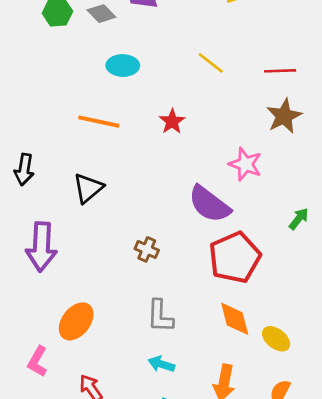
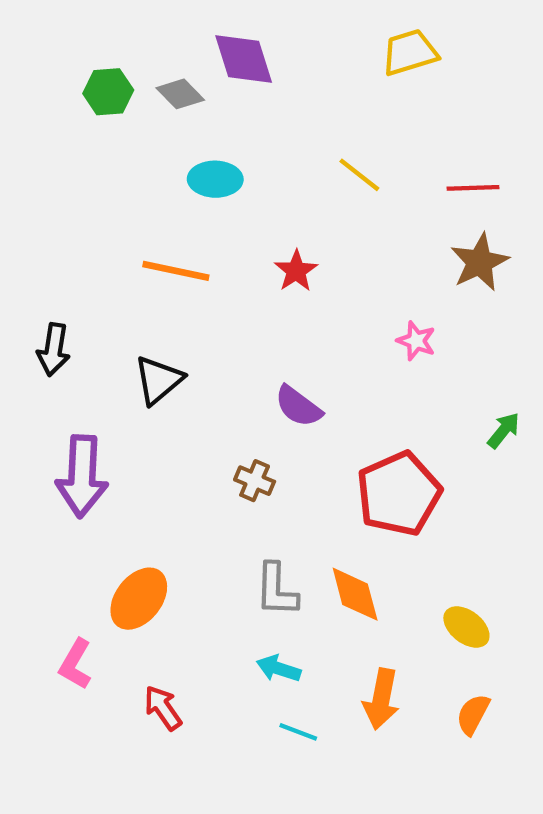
pink star: (245, 164) -> (416, 341), size x0.7
purple semicircle: (209, 204) -> (298, 406), moved, size x0.7
orange diamond: (235, 319) -> (355, 594), moved

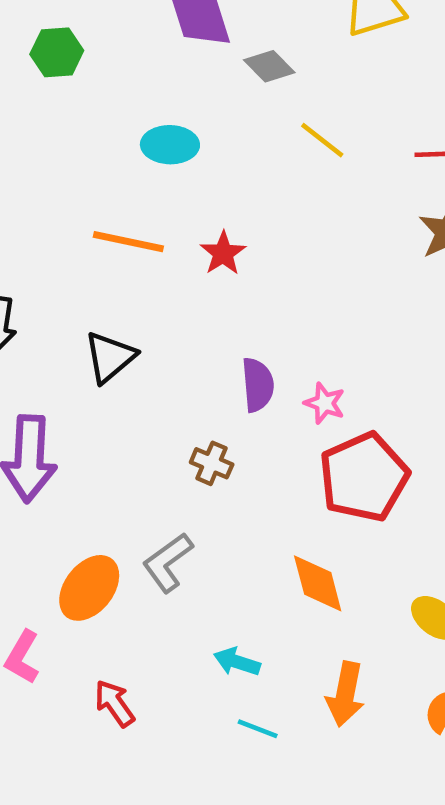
gray diamond: (180, 94) -> (269, 66), moved
red star: (296, 271) -> (223, 253), moved
pink star: (416, 341) -> (325, 403), moved
purple semicircle: (298, 406) -> (258, 385), turned -132
gray L-shape: (276, 590) -> (168, 563), moved, turned 52

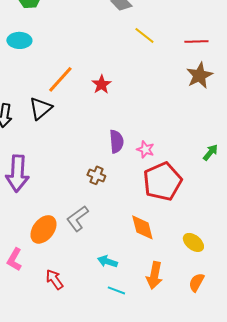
cyan ellipse: (170, 145) -> (19, 40), moved
orange line: (128, 242) -> (60, 79), turned -60
black triangle: (110, 357) -> (40, 108), moved

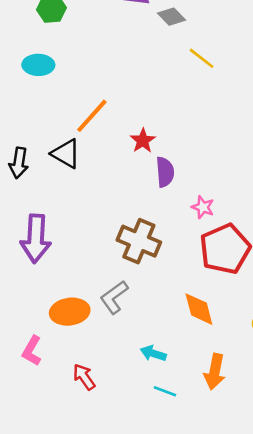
red star: (101, 84) -> (143, 141), moved
black triangle: (40, 108) -> (66, 154), turned -50
purple semicircle: (116, 141) -> (165, 172), moved
brown cross: (96, 175) -> (139, 241), size x1.8
orange ellipse: (43, 229) -> (70, 312), turned 44

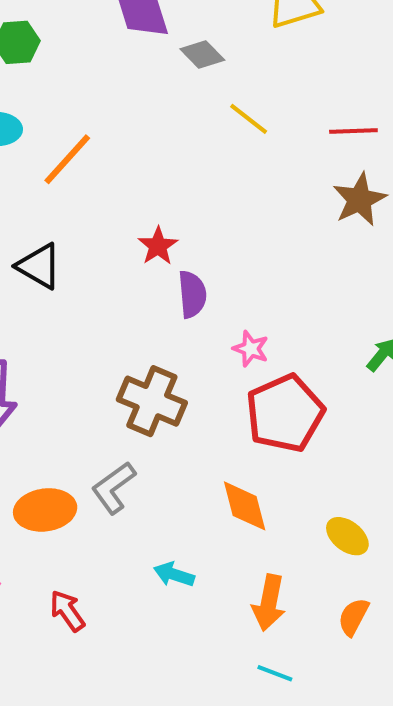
orange line: (92, 116) -> (67, 159), moved
cyan line: (165, 391) -> (275, 673), moved

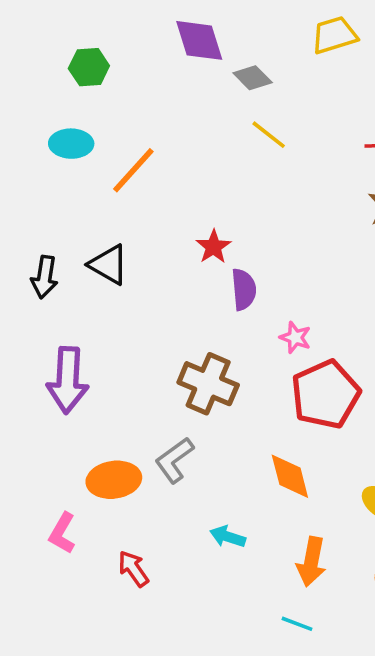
yellow line: (249, 119) -> (269, 135), moved
cyan line: (275, 673) -> (297, 624), moved

